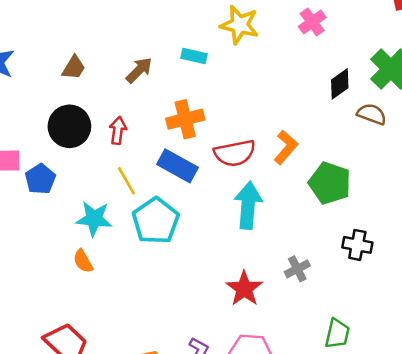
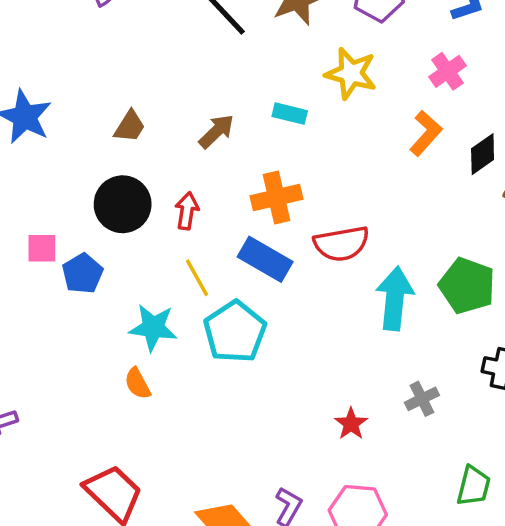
orange L-shape: (286, 147) -> (426, 133), moved
cyan arrow: (248, 205) -> (395, 298), moved
red star: (244, 289) -> (351, 424), size x0.7

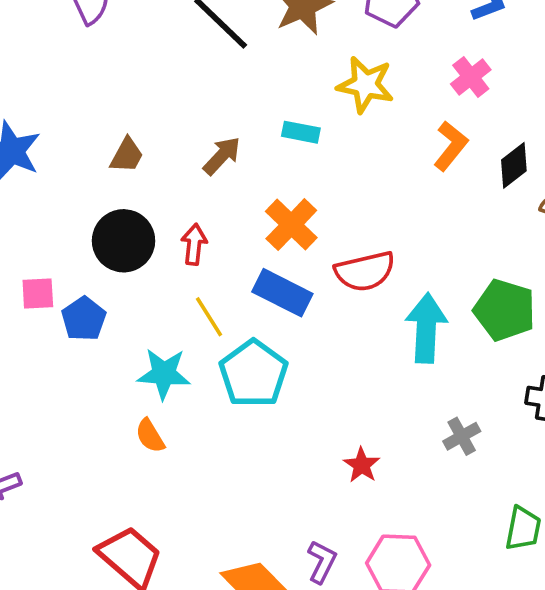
orange cross: (277, 197) -> (291, 225), turned -30
red star: (351, 424) -> (362, 465), moved

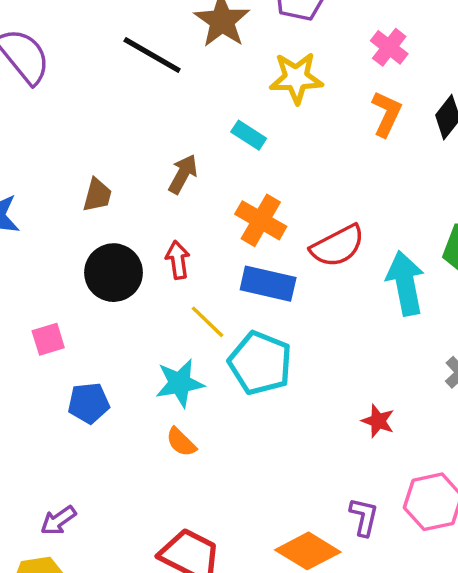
cyan rectangle: (301, 132) -> (249, 135), turned 36
blue pentagon: (84, 319) -> (89, 403), moved, turned -30

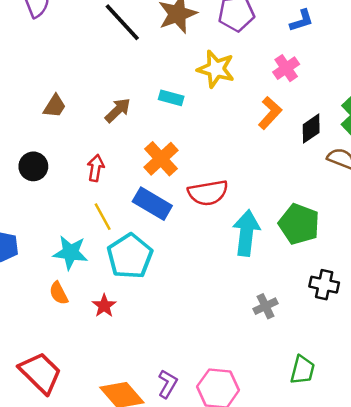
cyan rectangle: (249, 135) -> (171, 98), turned -35
black circle: (114, 273) -> (33, 166), moved, size x0.7
red star: (378, 421) -> (104, 306), moved

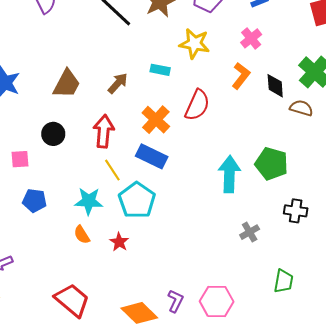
brown trapezoid: (55, 106) -> (67, 84), size x1.5
black diamond: (311, 129) -> (275, 86), turned -55
red arrow: (96, 168) -> (104, 131), size x1.5
red semicircle: (208, 193) -> (197, 105), moved, turned -52

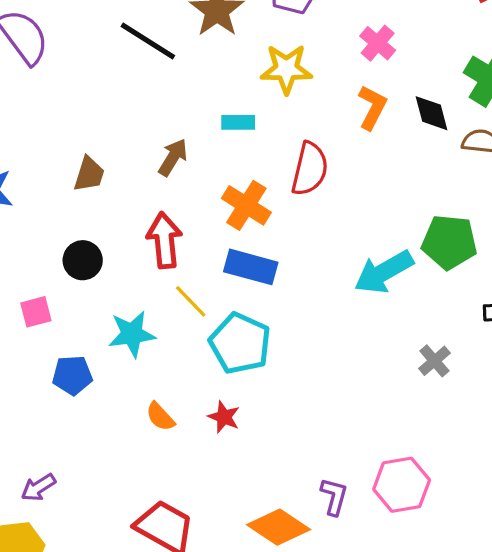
brown trapezoid: (67, 84) -> (89, 174), size x0.7
cyan arrow: (229, 174) -> (384, 272), turned -111
cyan star: (89, 201) -> (132, 334), moved

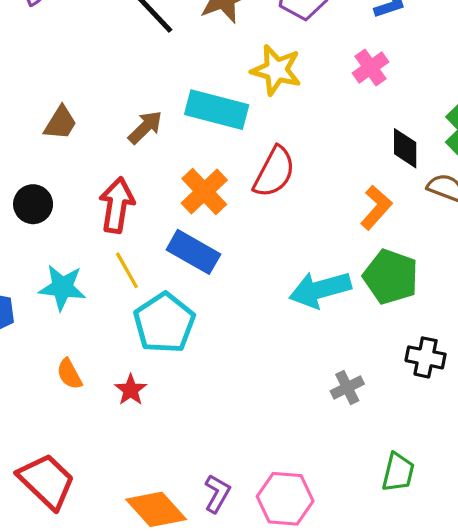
orange L-shape: (372, 107) -> (376, 207), moved
cyan rectangle: (238, 122) -> (217, 110), size x1.8

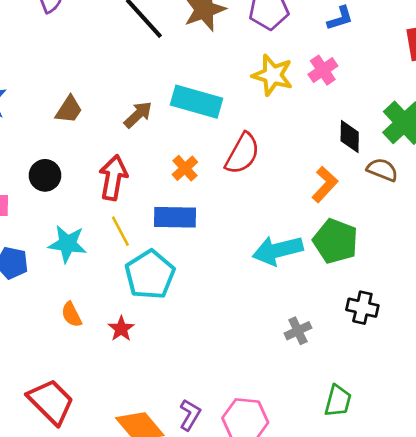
yellow star: (276, 70) -> (273, 75), moved
orange cross: (204, 192) -> (185, 168), size x0.7
blue rectangle: (193, 252) -> (175, 217), turned -30

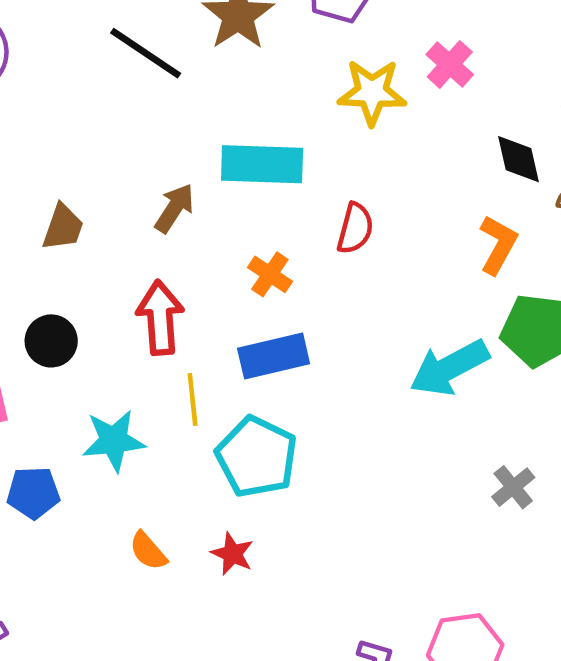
red semicircle: (242, 154) -> (355, 228), size x0.7
yellow line: (120, 231) -> (193, 399), turned 36

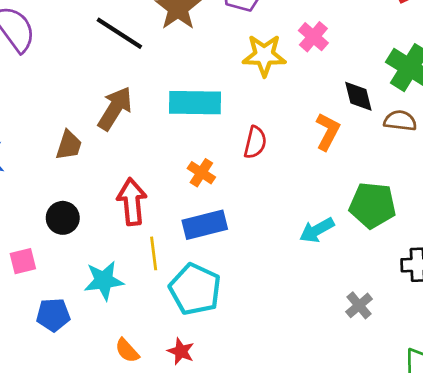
brown arrow: (174, 208) -> (115, 109), moved, size x1.4
orange L-shape: (498, 245) -> (328, 132), moved
cyan arrow: (449, 368) -> (317, 230), size x0.7

